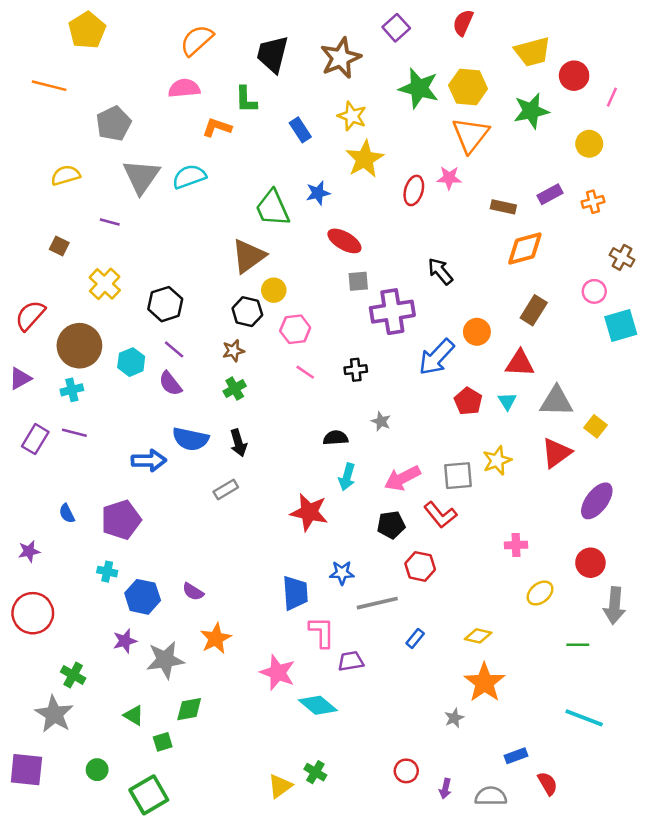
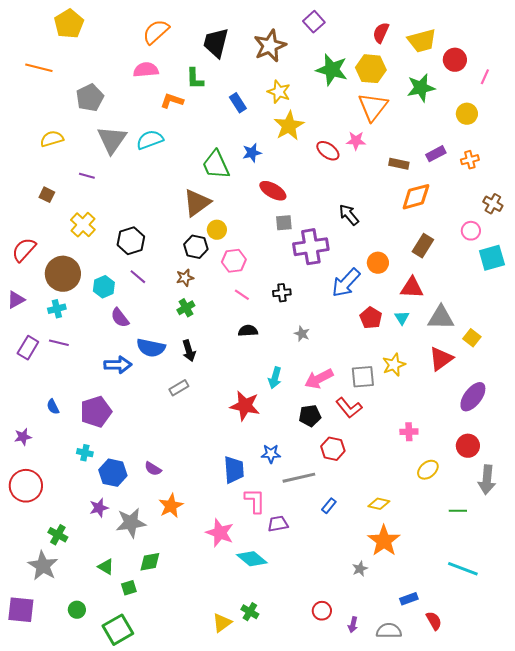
red semicircle: (463, 23) -> (381, 33), moved
red ellipse: (414, 190) -> (328, 151), turned -70
purple semicircle: (170, 384) -> (120, 318), moved
black semicircle: (336, 438) -> (248, 331), moved

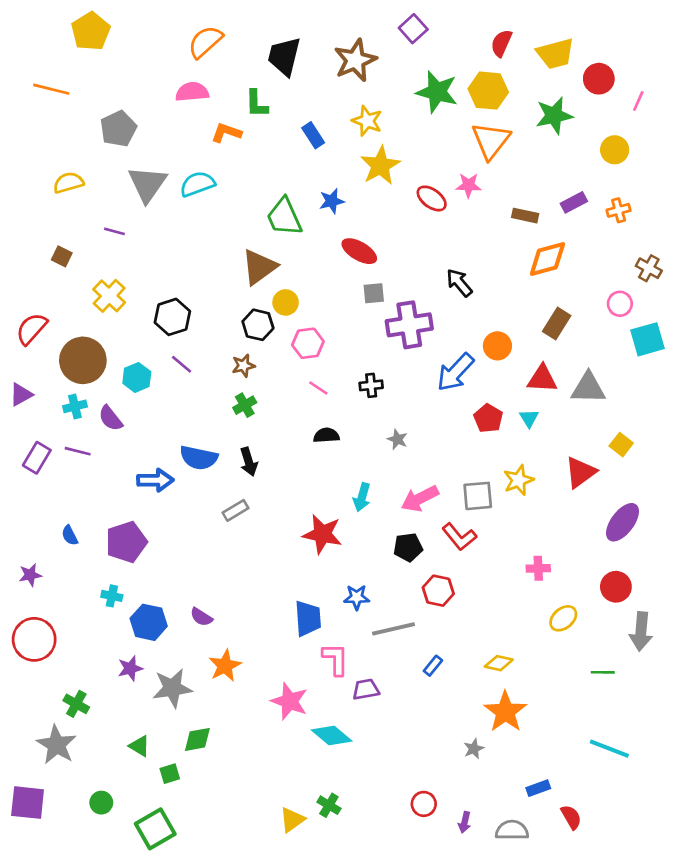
purple semicircle: (120, 318) -> (110, 418), moved
gray triangle: (441, 318) -> (588, 388), moved

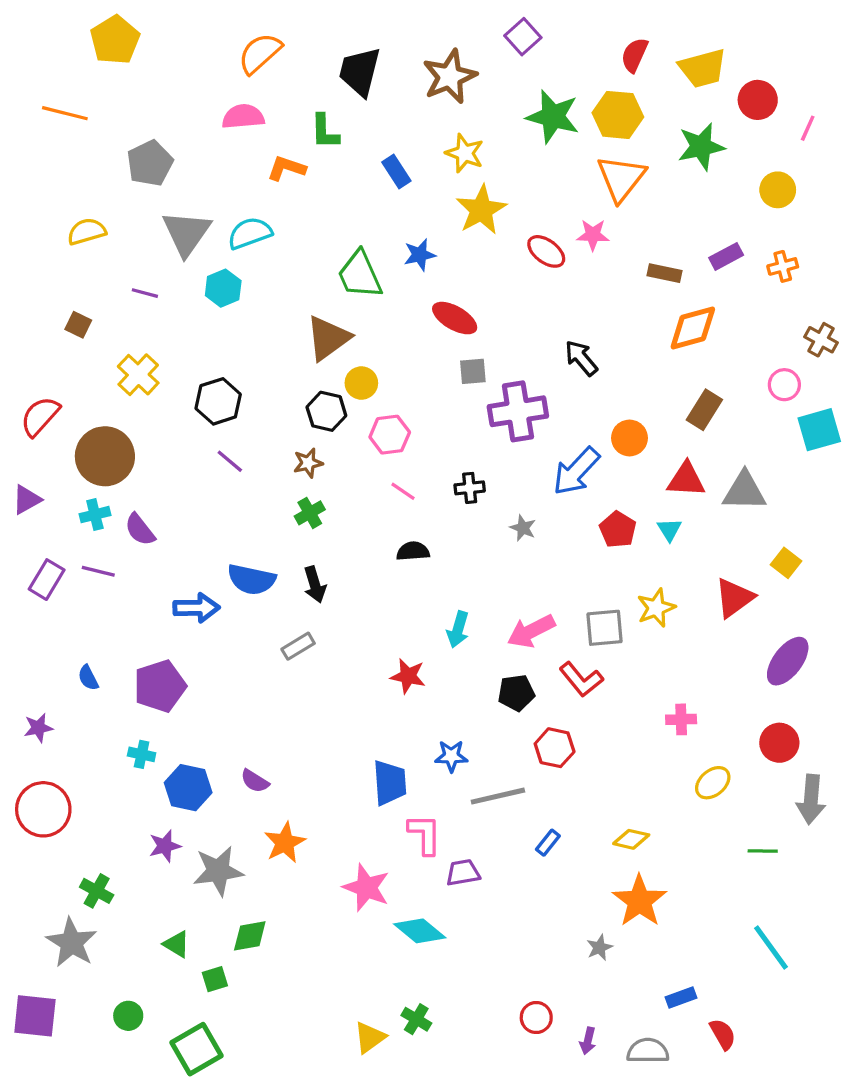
cyan hexagon: (137, 377) -> (223, 288), moved
gray star: (397, 439) -> (523, 528), moved
red star: (322, 534) -> (408, 676), size x0.7
cyan line: (609, 749) -> (771, 948), turned 33

